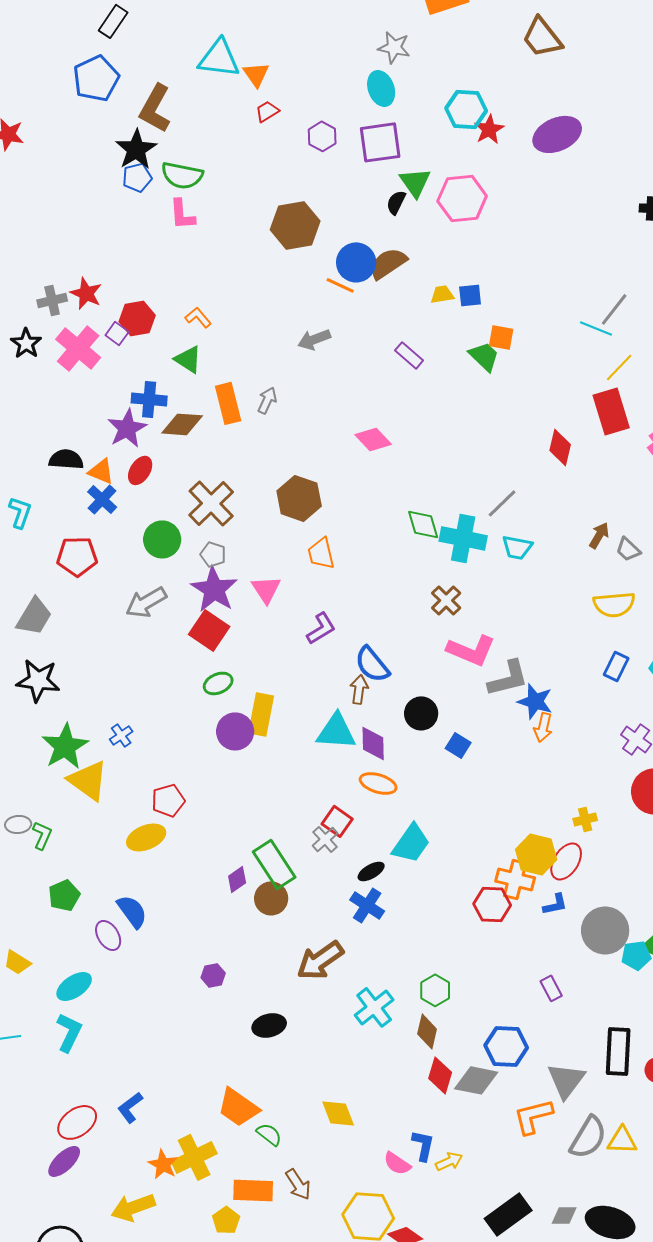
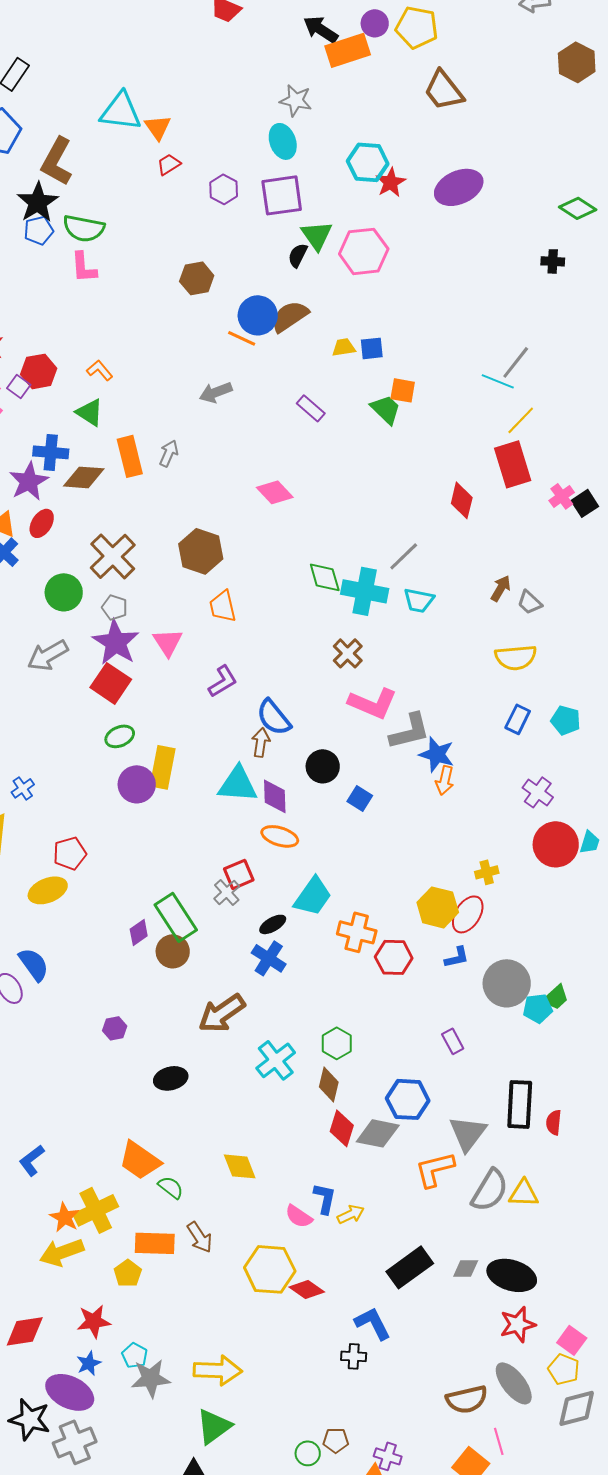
brown hexagon: (295, 225) -> (197, 278), size x0.7
red square: (337, 821) -> (239, 874), turned 32
orange cross: (515, 879) -> (357, 932), moved
yellow arrow: (133, 1207) -> (62, 1252), moved

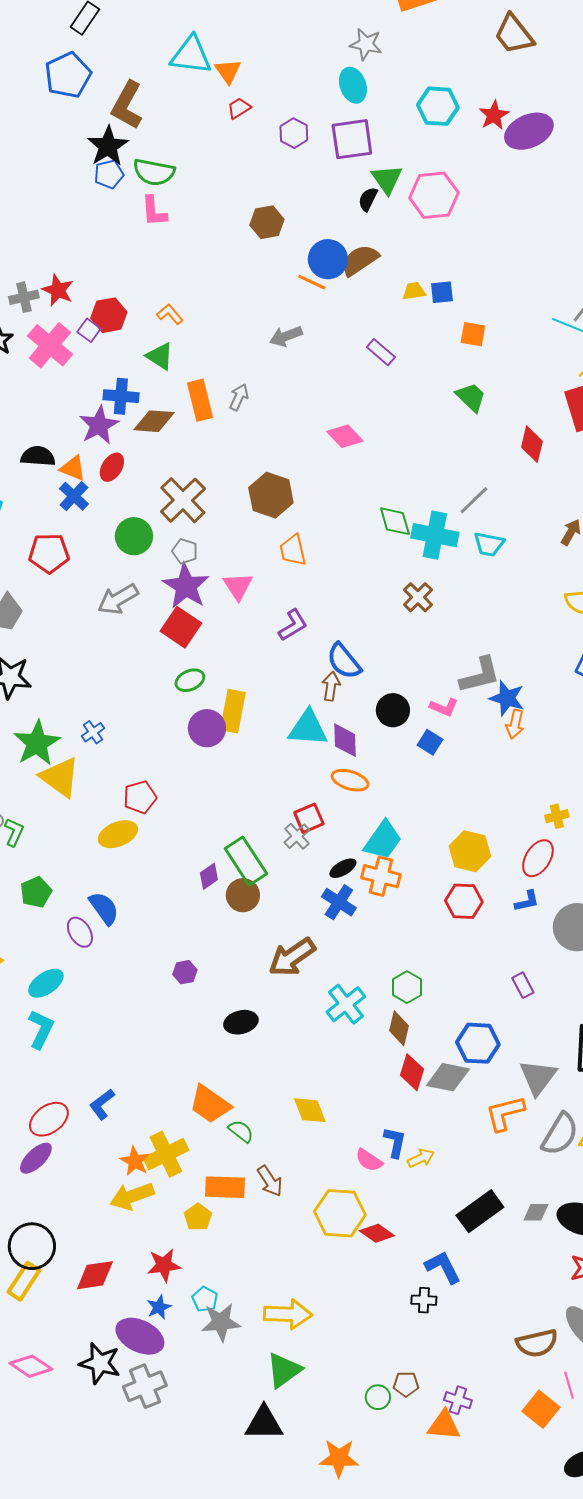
red star: (391, 182) -> (494, 115), moved
green trapezoid: (386, 409) -> (471, 397), moved
pink L-shape: (373, 703) -> (444, 707), moved, size x0.6
yellow hexagon: (438, 907) -> (470, 851), moved
orange cross: (357, 932) -> (381, 876), moved

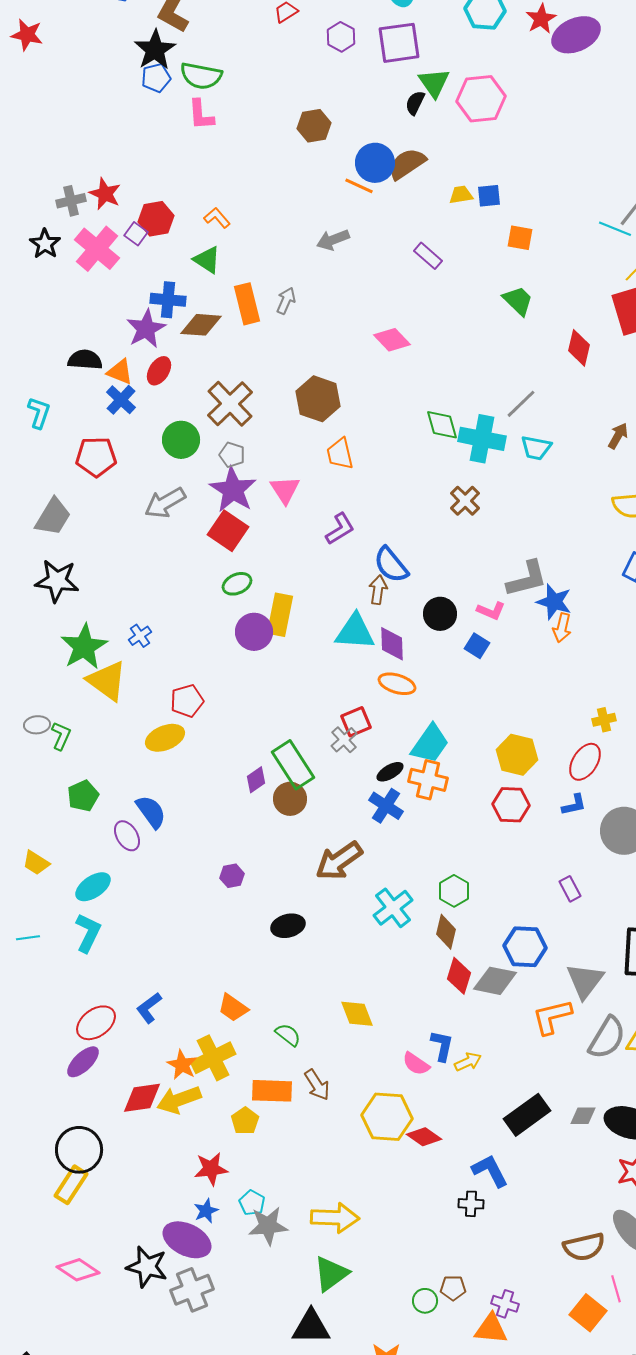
orange trapezoid: (210, 1104) -> (233, 1008), moved, size x0.7
red diamond: (95, 1275) -> (142, 1098), moved

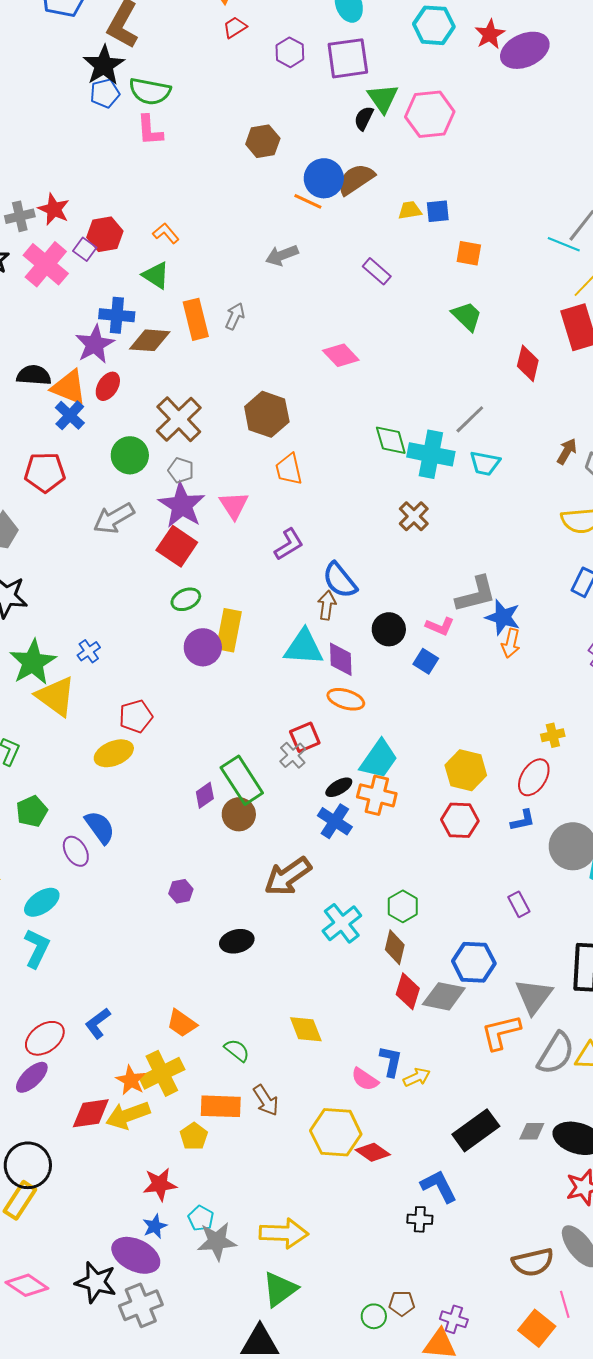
orange triangle: (120, 372) -> (69, 387), size x1.4

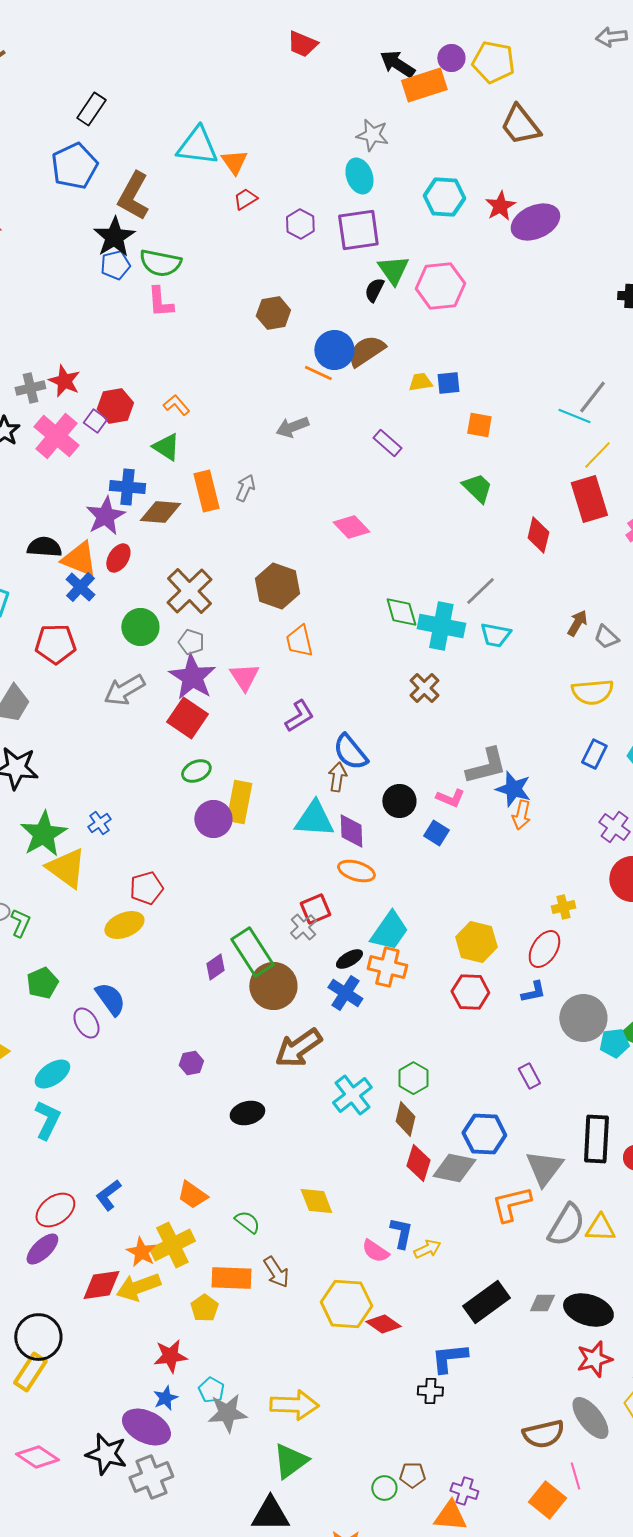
brown circle: (239, 814) -> (273, 986), moved, size x1.4
blue L-shape: (439, 1186) -> (449, 1358), turned -69

